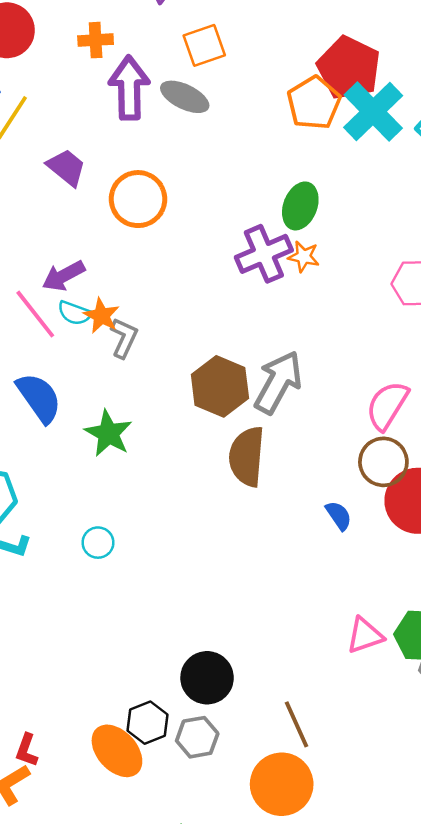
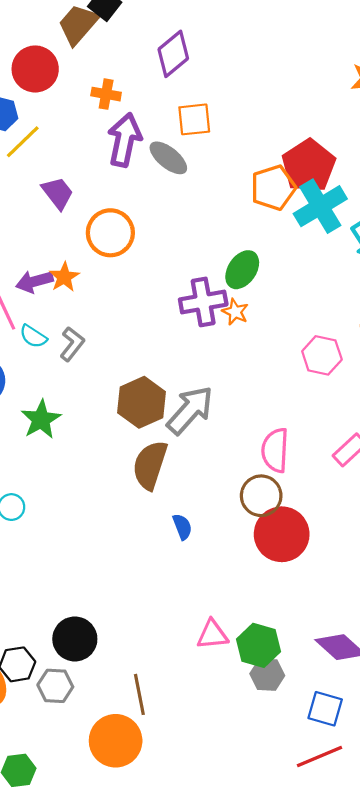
cyan semicircle: (75, 313) -> (33, 336), moved
orange star: (102, 316) -> (64, 277), moved
pink semicircle: (387, 406) -> (275, 450), turned -42
blue semicircle: (339, 516) -> (182, 527), moved

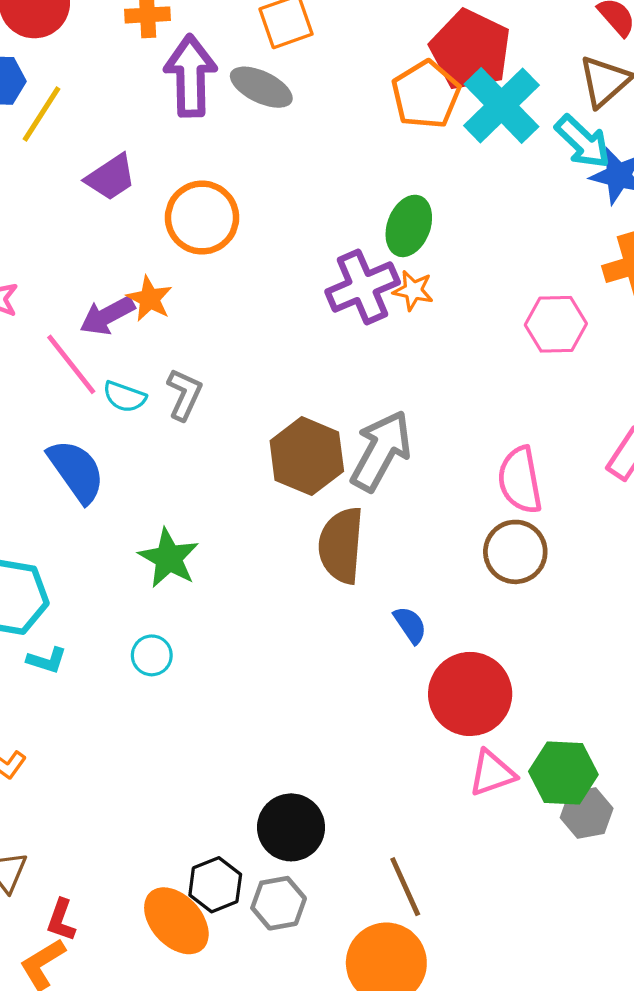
purple trapezoid: (58, 193) -> (111, 177), turned 108
green star: (41, 419) -> (169, 558), moved
red circle: (282, 534) -> (470, 694), moved

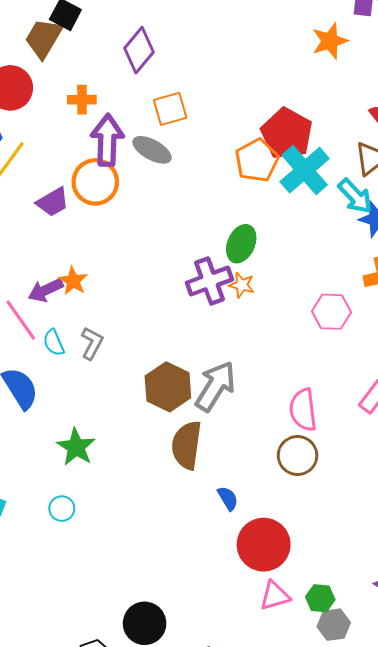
orange circle: (202, 218) -> (95, 182), moved
cyan semicircle: (125, 397) -> (54, 343), turned 44
green hexagon: (563, 773) -> (320, 598), size x0.7

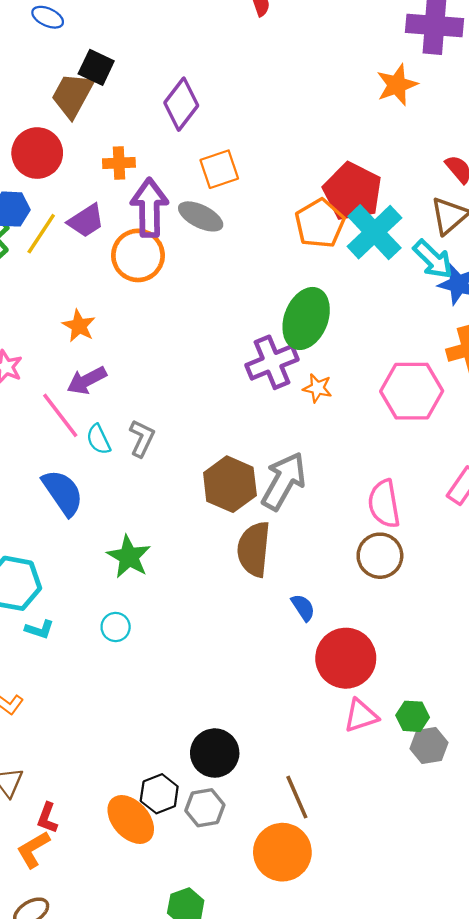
purple trapezoid: (53, 202) -> (86, 221), moved
green ellipse: (241, 244) -> (306, 319), size x1.4
orange star: (73, 281) -> (79, 326), moved
orange star: (242, 285) -> (317, 388), moved
pink hexagon: (332, 312) -> (412, 391), size x1.4

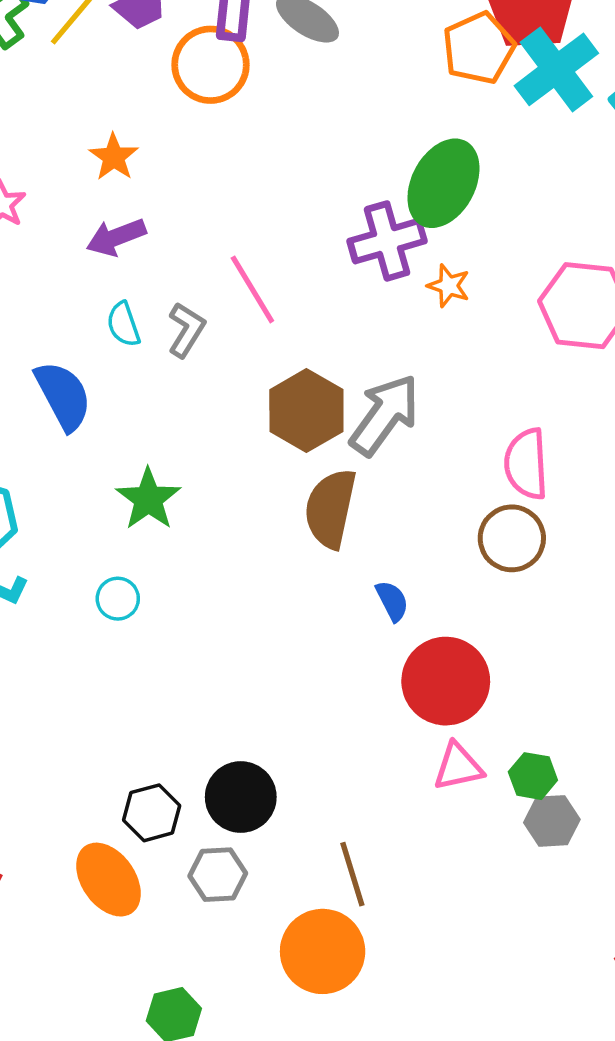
pink line: (60, 415) -> (252, 289), moved
black hexagon: (159, 794) -> (152, 813), moved

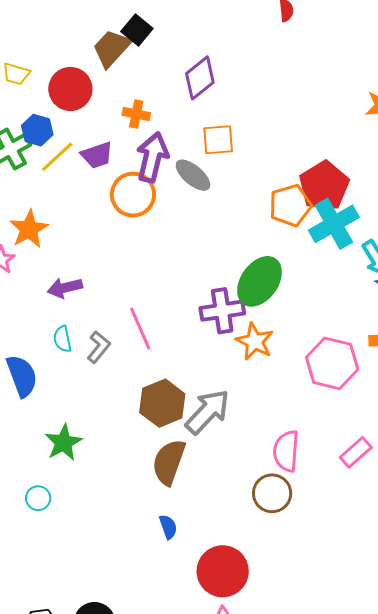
orange star: (114, 157) -> (29, 229), moved, size x1.4
orange star: (449, 286) -> (255, 341), size x1.5
blue semicircle: (392, 601) -> (168, 527), moved

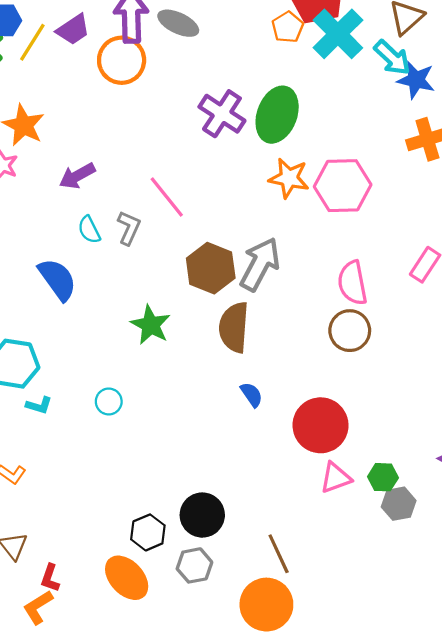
orange pentagon: (290, 205) -> (288, 27), size x0.7
purple cross: (222, 311) -> (222, 114), moved, turned -33
pink hexagon: (332, 363) -> (343, 186), moved
green star: (64, 443) -> (151, 325), moved

